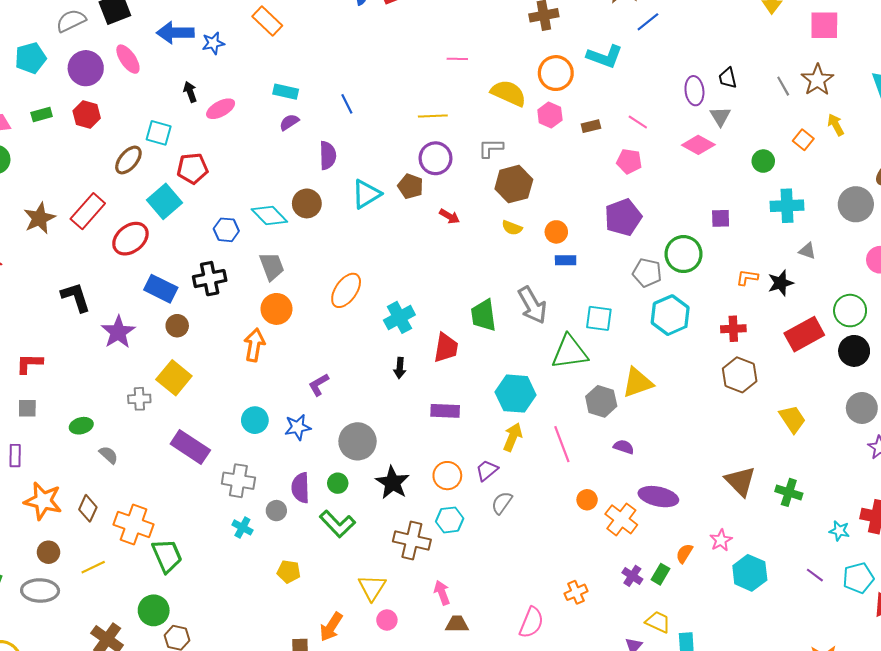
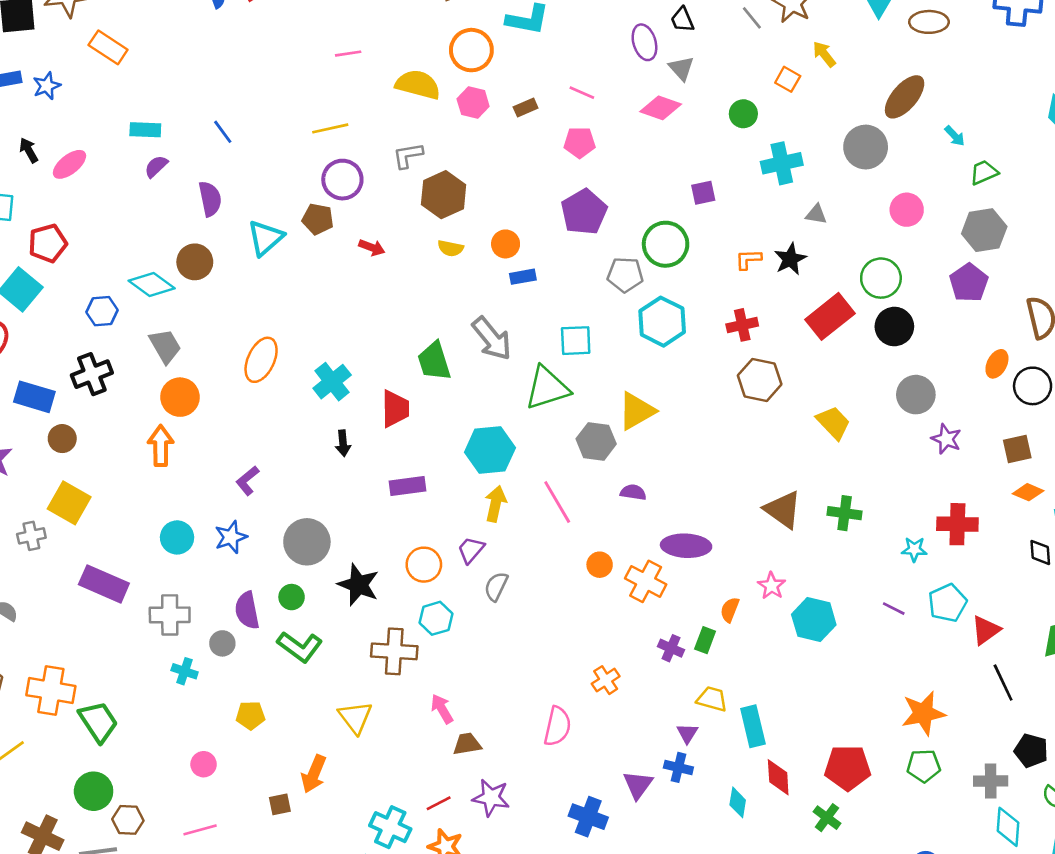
pink circle: (387, 620) -> (204, 764), moved

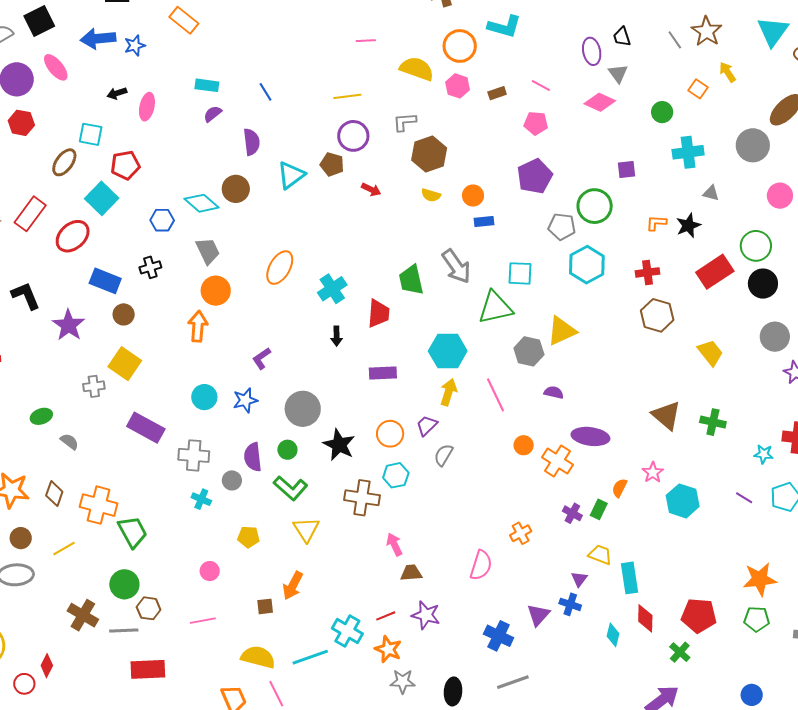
black arrow: (29, 150) -> (117, 93), turned -84
pink ellipse: (69, 164) -> (147, 107), turned -44
black cross: (92, 374) -> (150, 267), size x0.7
yellow triangle: (355, 717) -> (306, 529), moved

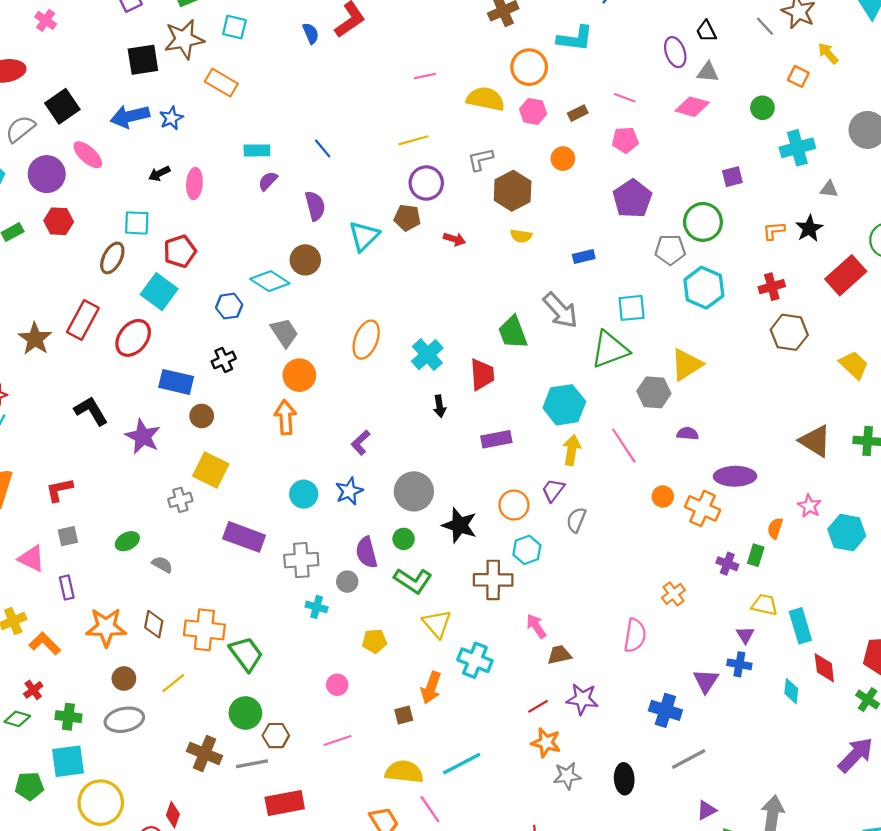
gray triangle: (618, 74) -> (708, 72), turned -40
orange circle: (473, 196) -> (563, 159), moved
cyan cross: (347, 631) -> (475, 660), moved

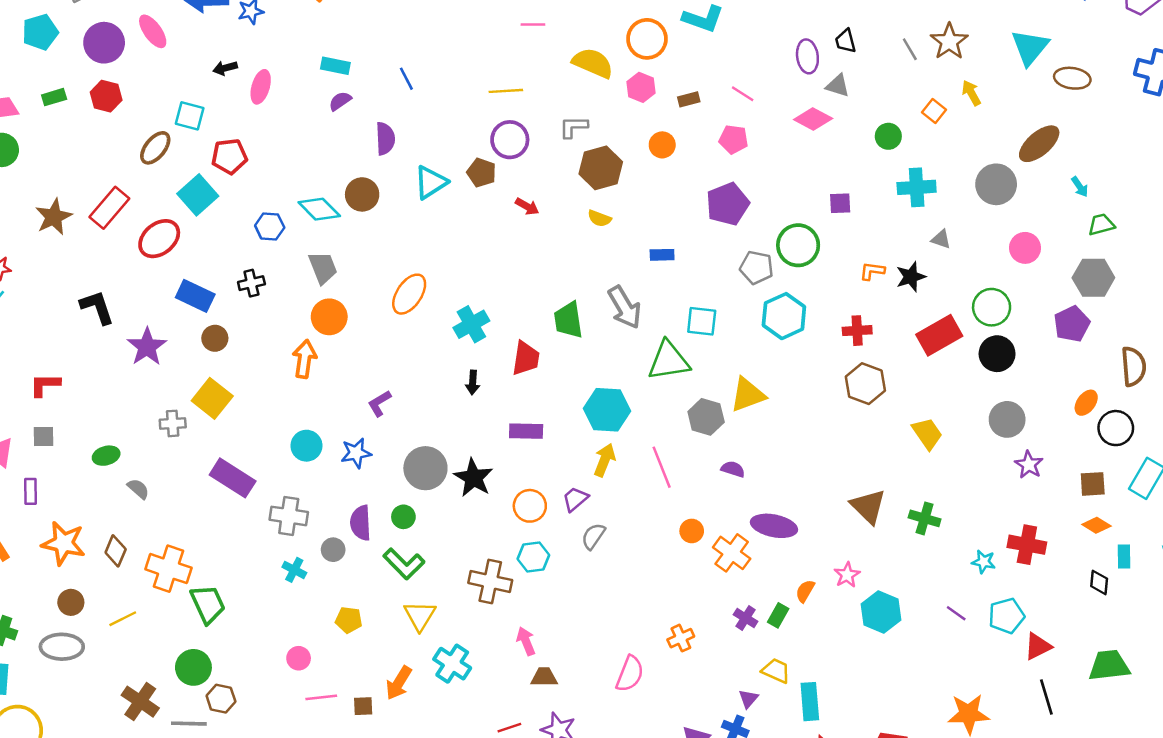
black star: (460, 525) -> (473, 478), moved
pink line: (337, 740) -> (321, 697), moved

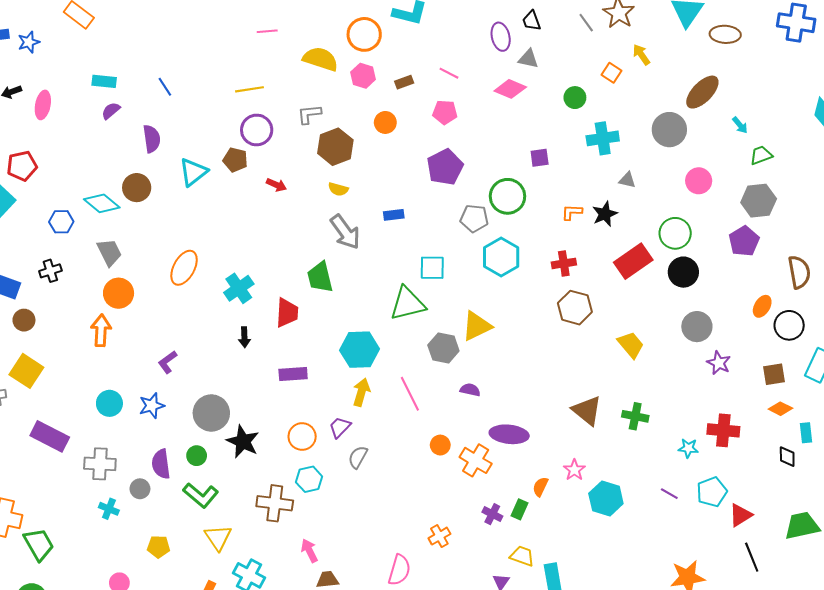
gray arrow: (625, 307) -> (345, 232), moved
black star: (473, 478) -> (243, 442), moved

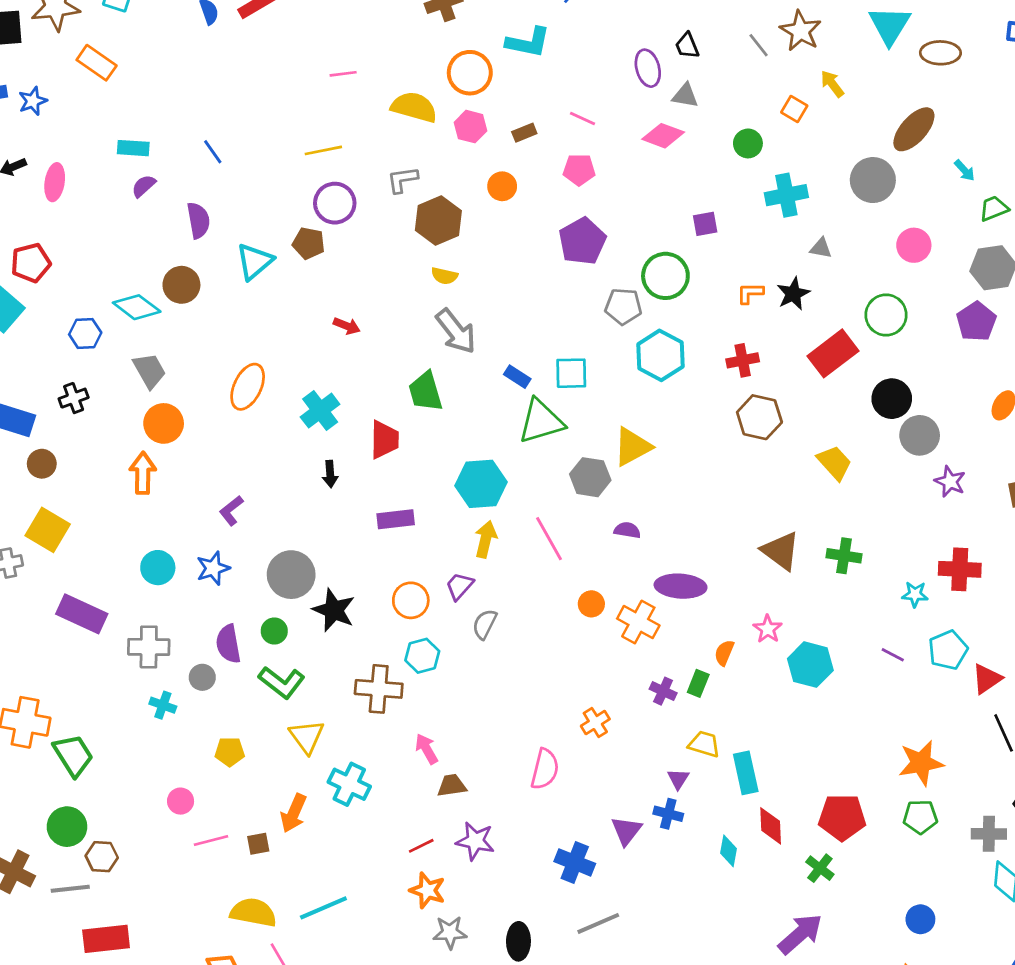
red arrow: (276, 185) -> (347, 326), moved
blue rectangle: (394, 215) -> (517, 377), moved, turned 42
black circle: (683, 272) -> (892, 399), moved

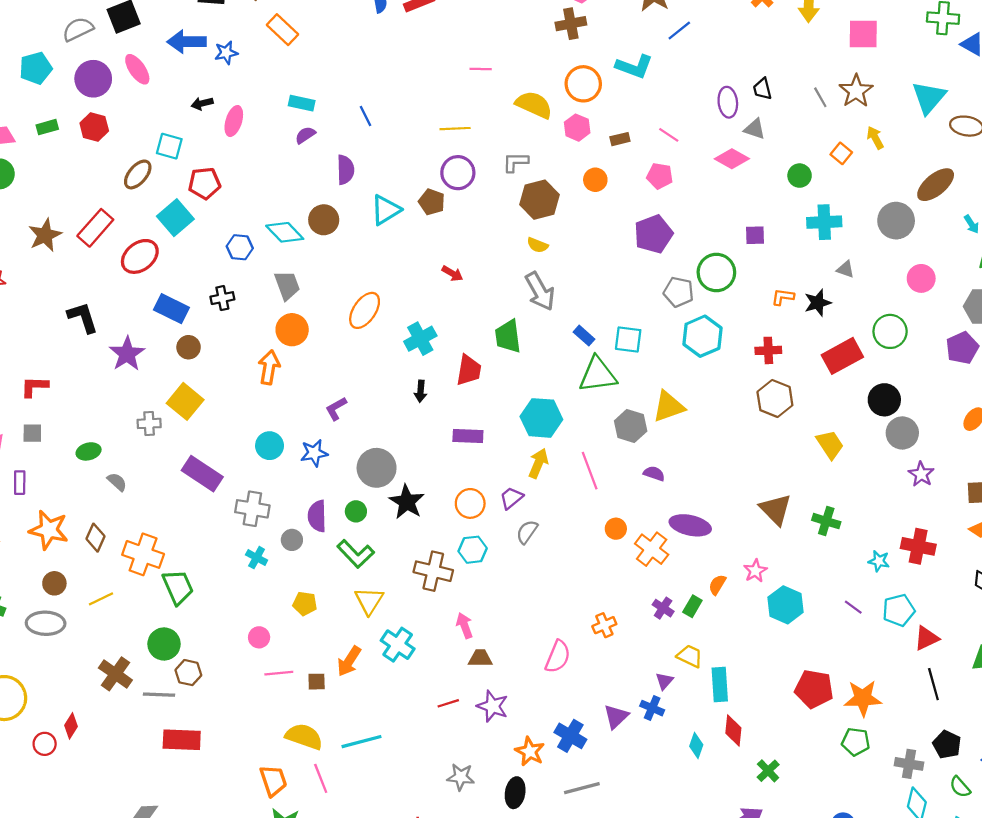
red pentagon: (842, 817) -> (814, 689), moved
orange star: (427, 890) -> (530, 751), moved

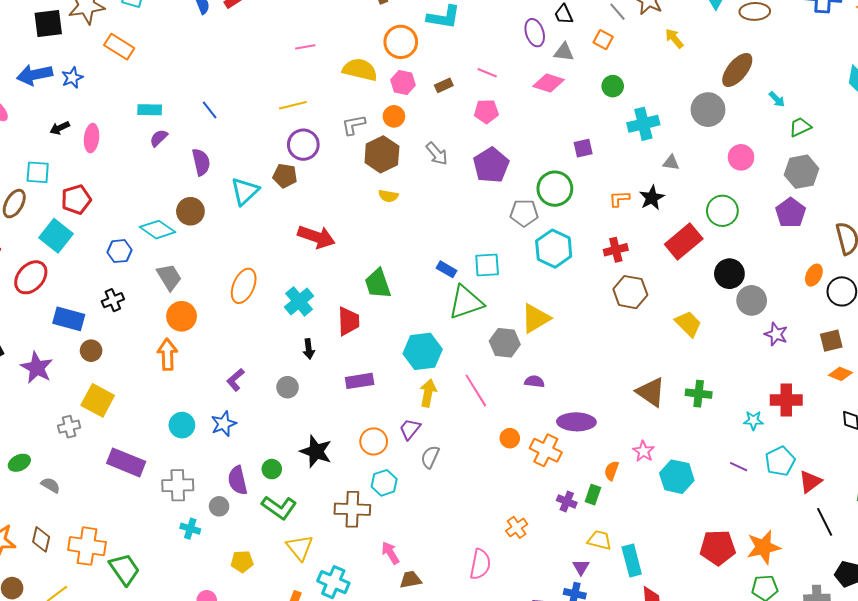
orange square: (841, 153) -> (603, 40), moved
orange circle: (595, 180) -> (394, 116), moved
red arrow: (452, 274) -> (316, 237), size x1.8
gray arrow: (540, 291) -> (437, 154), moved, size x0.7
gray circle: (377, 468) -> (288, 387), moved, size x0.6

